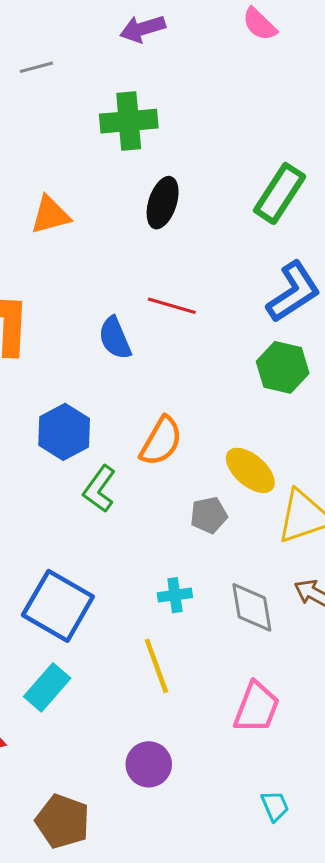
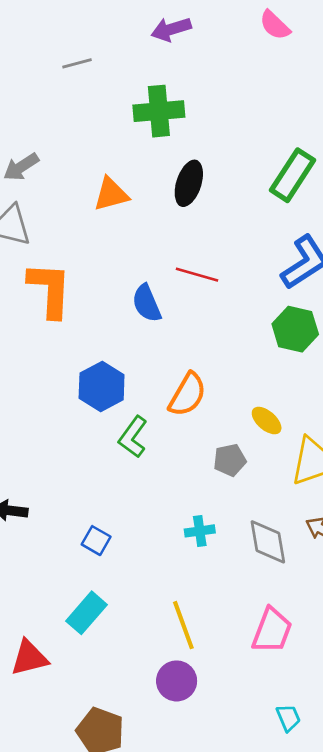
orange triangle: (50, 215) -> (111, 194), moved
yellow ellipse: (250, 470) -> (267, 421), size x0.7
blue square: (58, 606) -> (96, 541), size x0.5
yellow line: (156, 666) -> (183, 625), moved

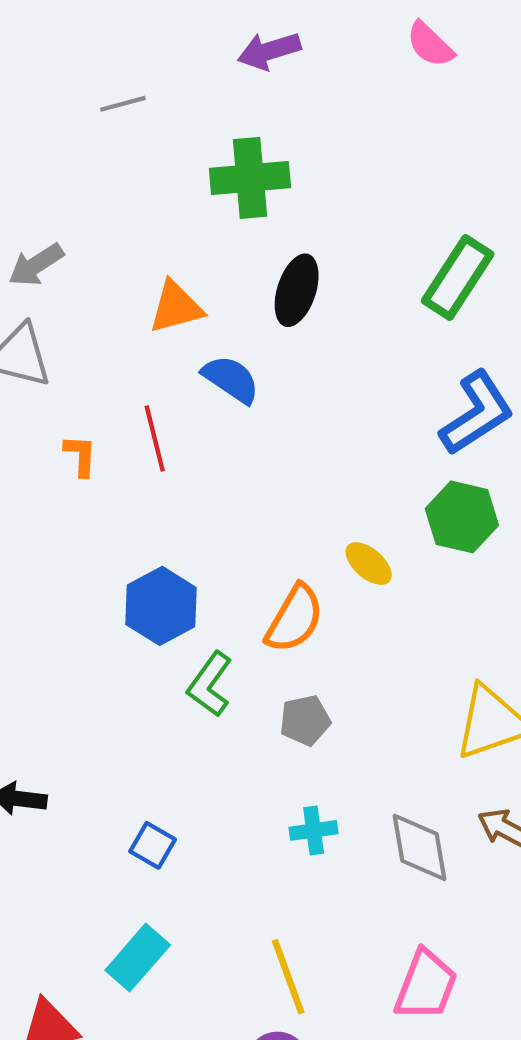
red line: (197, 275) -> (155, 439), moved, turned 60
orange L-shape: (50, 290) -> (81, 455), size x0.5
blue semicircle: (147, 303) -> (231, 379), moved, turned 147
yellow ellipse: (267, 421) -> (369, 564), moved
gray pentagon: (230, 460) -> (305, 720), moved

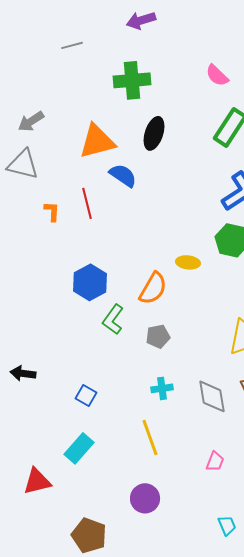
pink semicircle: (430, 44) -> (217, 75), moved
orange triangle: (176, 307) -> (97, 141), size x1.4
yellow ellipse: (369, 564) -> (188, 262), turned -35
yellow line: (288, 977) -> (150, 437), moved
pink trapezoid: (426, 985) -> (215, 461), size x0.6

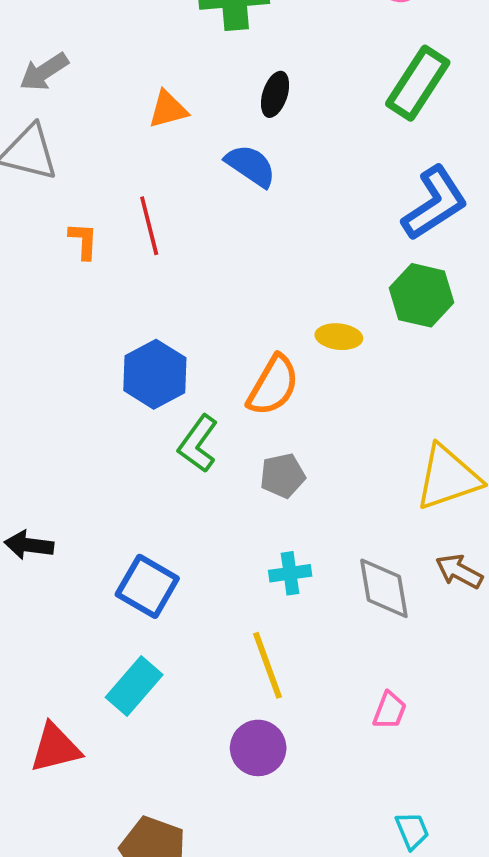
black ellipse: (154, 133) -> (275, 94), size x0.7
orange triangle: (97, 141) -> (168, 109), size x0.6
blue semicircle: (123, 175) -> (251, 166), moved
blue square: (86, 395) -> (147, 586), size x1.5
purple circle: (145, 498) -> (258, 748), moved

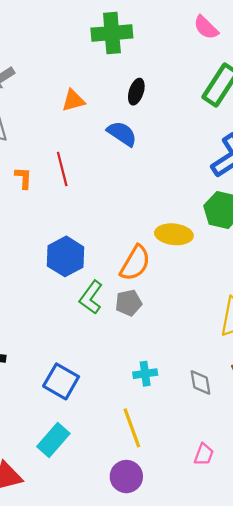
yellow ellipse: (339, 337) -> (174, 234), size x1.4
gray pentagon: (283, 476) -> (129, 303), moved
gray diamond: (384, 588) -> (200, 383), size x0.7

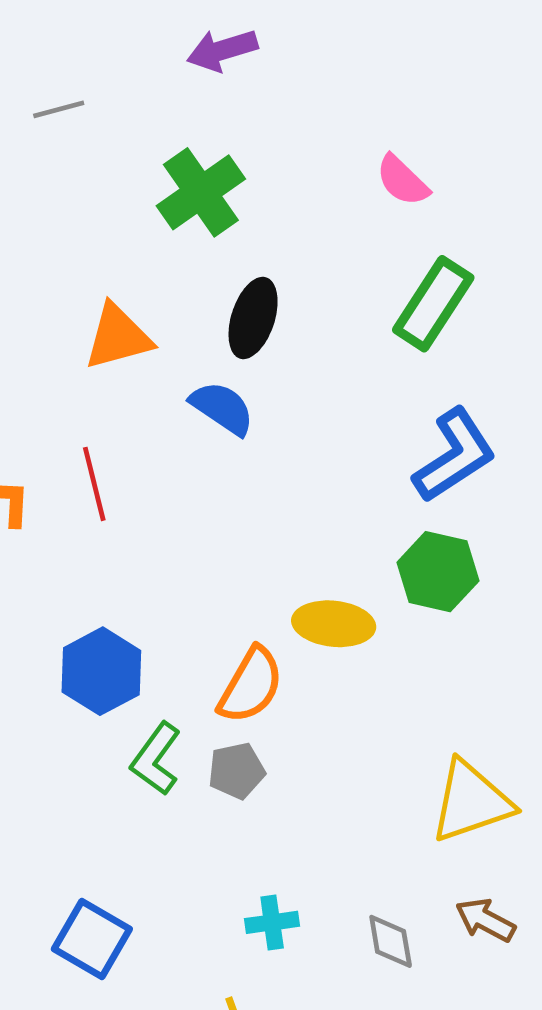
green cross: (112, 33) -> (201, 192), turned -30
black ellipse: (136, 92) -> (253, 318), size x1.4
orange triangle: (73, 100) -> (118, 337), size x1.4

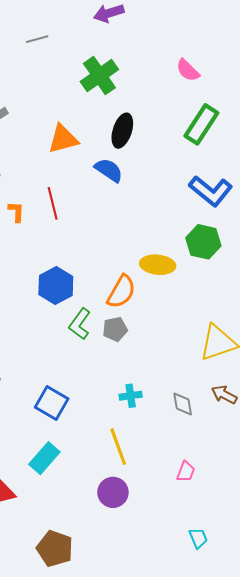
blue L-shape: (455, 455) -> (211, 191), turned 72

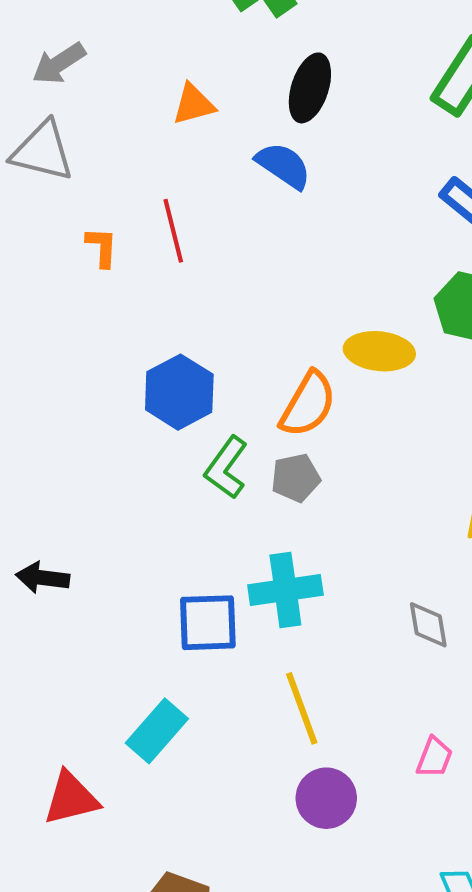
orange triangle: (63, 139) -> (194, 104), size x0.7
cyan cross: (131, 396) -> (285, 590), moved, size x1.6
blue square: (52, 403) -> (208, 623), moved, turned -32
purple circle: (113, 492) -> (326, 798), moved

